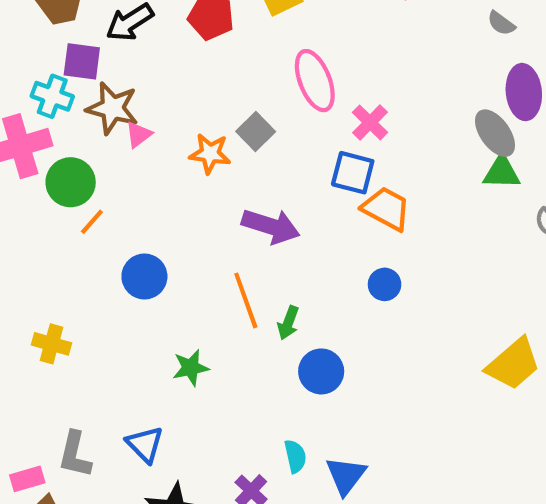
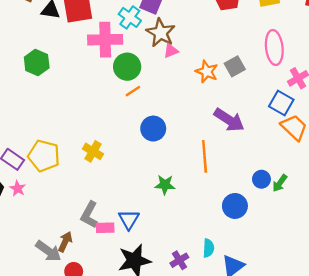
blue circle: (385, 284) -> (261, 179), moved
green arrow: (288, 323) -> (280, 183), moved
pink rectangle: (27, 479) -> (105, 228), moved

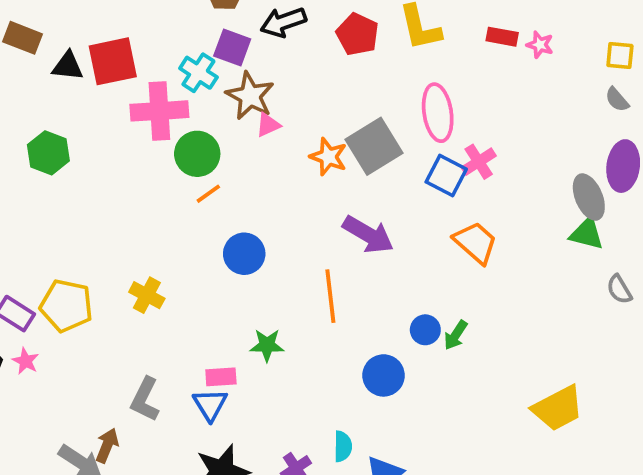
gray square: (235, 66) -> (374, 146), size x1.6
blue square: (281, 103) -> (446, 175), moved
pink rectangle: (105, 228) -> (221, 377), moved

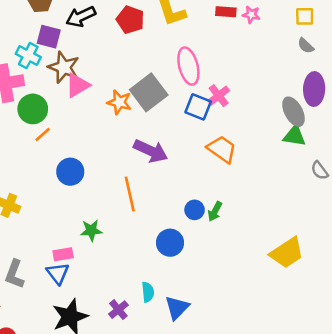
pink triangle: (268, 125) -> (78, 85), size x1.5

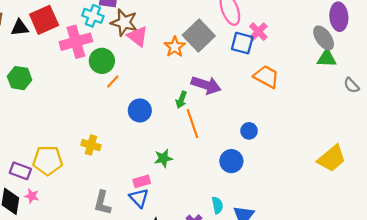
pink triangle: (78, 85) -> (138, 36), turned -45
orange star: (119, 102) -> (175, 47), turned 30
green arrow: (215, 211) -> (181, 100), moved

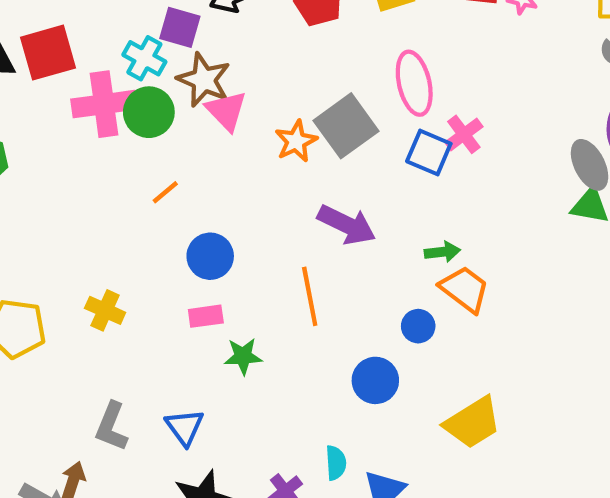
green circle: (102, 61) -> (149, 112), moved
orange trapezoid: (266, 77) -> (465, 289), moved
green arrow: (181, 100) -> (442, 252), moved, turned -126
yellow trapezoid: (332, 158) -> (473, 423), moved
pink rectangle: (142, 181) -> (206, 316), moved

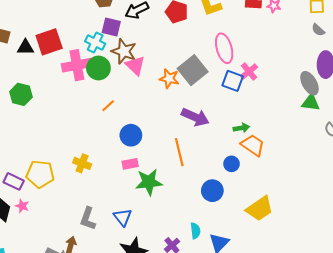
orange star: (296, 141) -> (169, 79), turned -30
green star: (243, 356) -> (149, 182), size x1.5

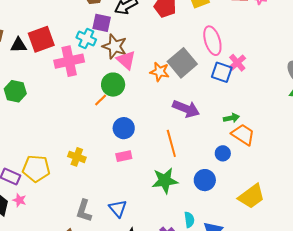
green circle: (98, 68) -> (113, 85), moved
green star: (149, 182) -> (165, 181), moved

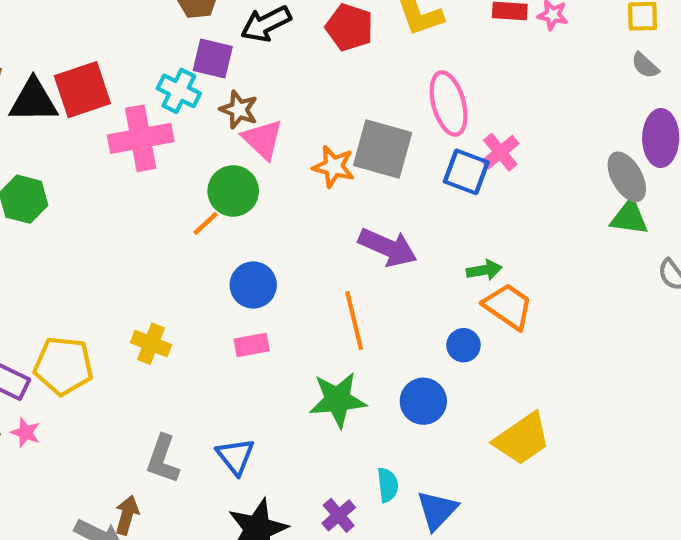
black triangle: (18, 45) -> (33, 101), size x1.4
brown star: (115, 46) -> (239, 110), size x0.7
gray square: (182, 63) -> (383, 149), turned -36

